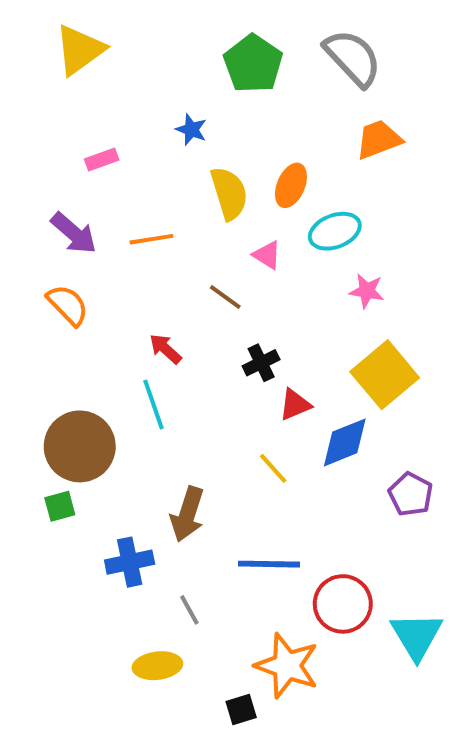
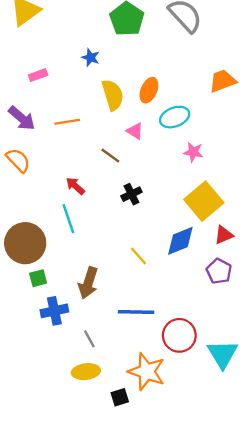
orange trapezoid: (379, 140) -> (223, 81), moved
red triangle: (295, 405) -> (224, 235), moved
green square: (60, 506) -> (38, 278), moved
yellow ellipse: (157, 666) -> (86, 372), moved

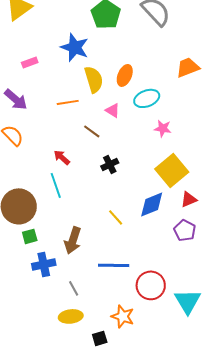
blue star: (91, 57) -> (75, 47), size x1.8
orange line: (67, 122) -> (68, 102), moved
orange star: (147, 372) -> (123, 316), size x0.7

